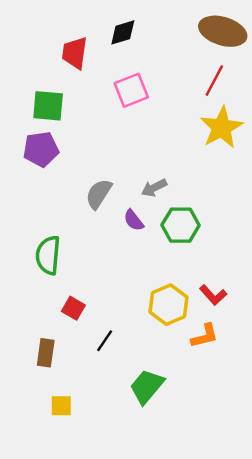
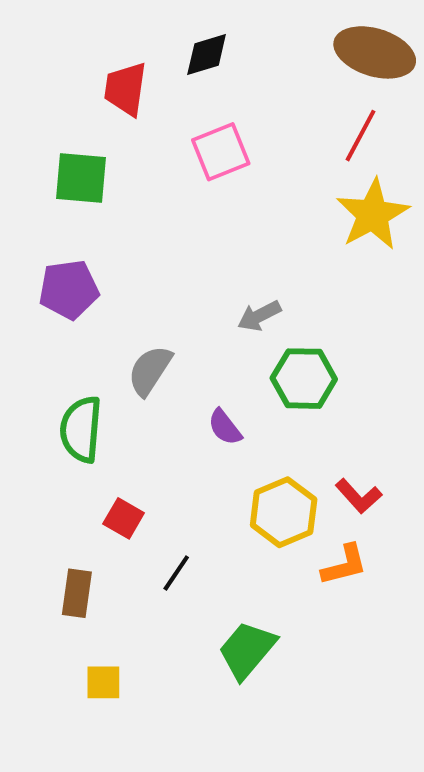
purple pentagon: (41, 149) -> (69, 289), moved
gray semicircle: (99, 194) -> (150, 370), moved
purple semicircle: (134, 220) -> (225, 427), moved

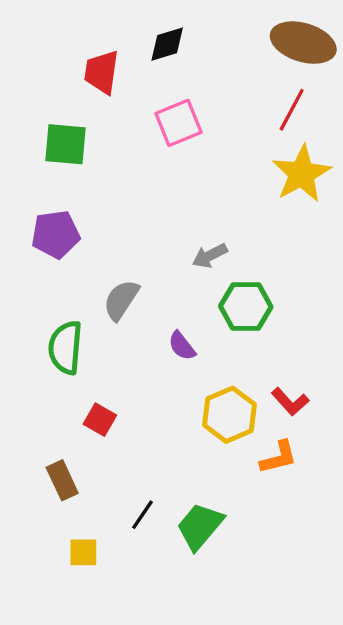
black line: (176, 573) -> (143, 515), moved
brown rectangle: (77, 593) -> (62, 480), turned -33

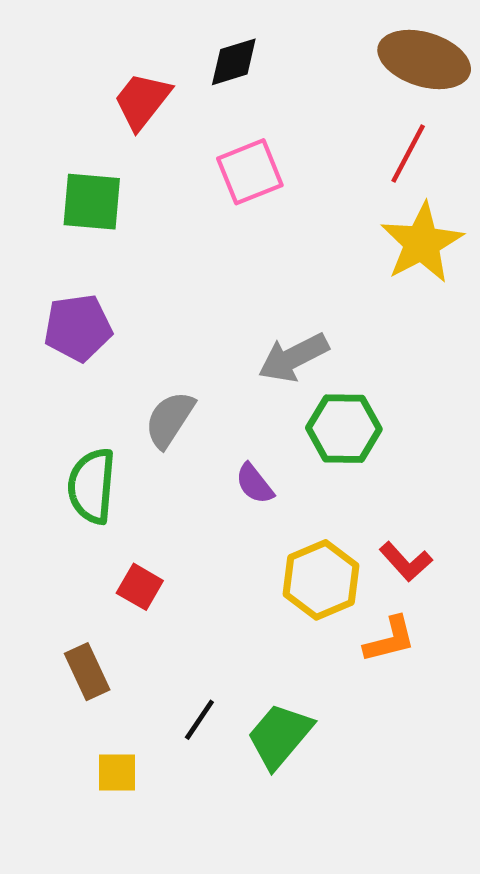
red trapezoid: (102, 72) -> (142, 101), turned 30
gray arrow: (210, 256) -> (293, 358), size x1.4

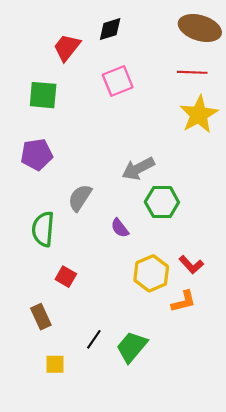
red line: (408, 153) -> (192, 72), turned 64

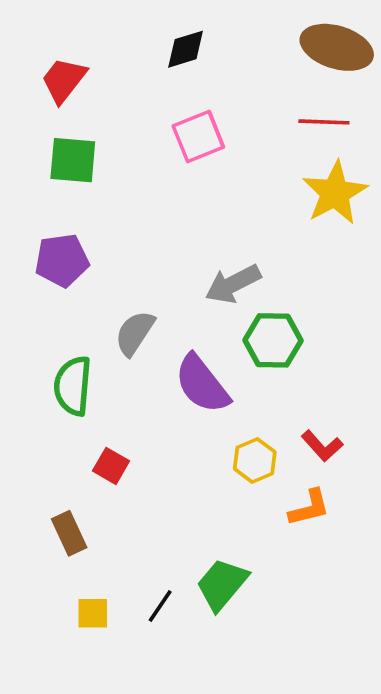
red trapezoid: (67, 47) -> (64, 80), moved
purple semicircle: (120, 228) -> (202, 384), size x1.8
yellow hexagon: (151, 273) -> (255, 460), size x0.7
black line: (94, 339) -> (160, 606), moved

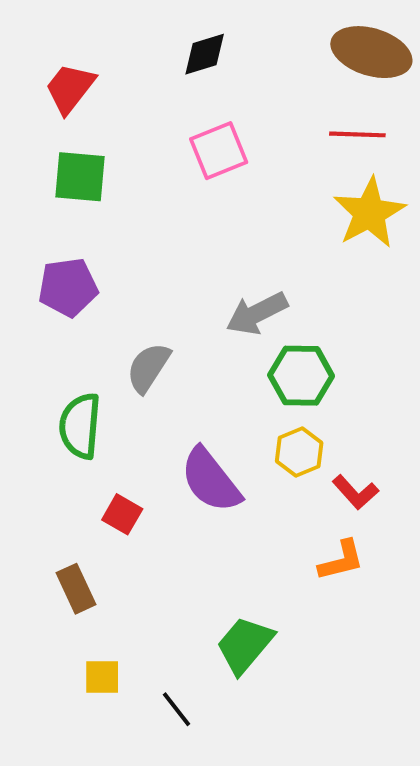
purple semicircle: (202, 384) -> (211, 480), moved
yellow hexagon: (255, 460) -> (299, 452), moved
black line: (160, 606) -> (176, 709), moved, turned -72

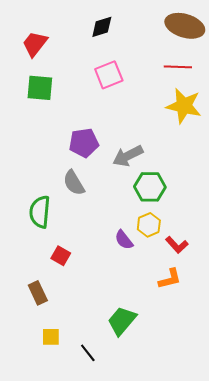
yellow star: (369, 213) -> (184, 106), turned -30
purple pentagon: (68, 287) -> (84, 143), moved
gray semicircle: (148, 368) -> (74, 183), turned -64
purple semicircle: (211, 480) -> (124, 240), moved, size x0.6

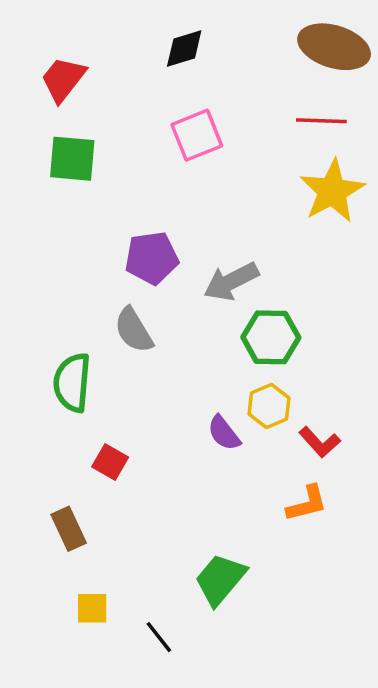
yellow star: (184, 106) -> (332, 191), turned 30

